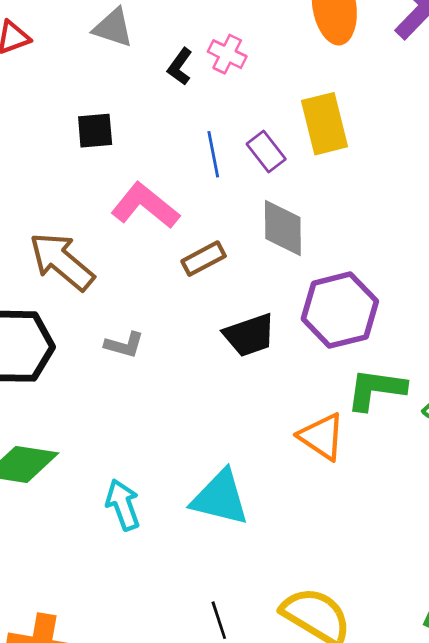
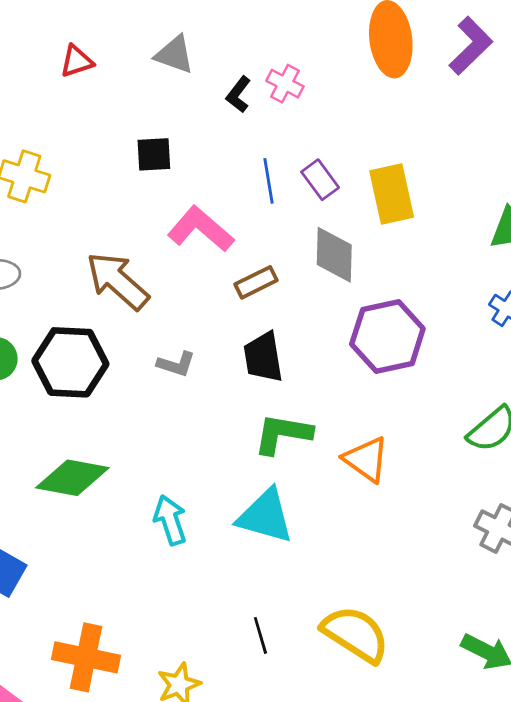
yellow rectangle: (325, 124) -> (392, 194), moved
black trapezoid: (249, 335) -> (263, 357), moved, turned 98
green L-shape: (376, 389) -> (283, 434), moved

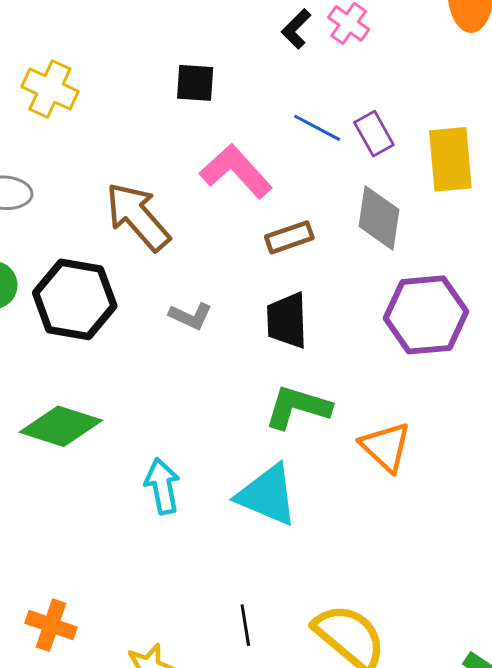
blue line: (269, 181) -> (317, 128), turned -60
orange cross: (86, 657) -> (51, 625), size x0.7

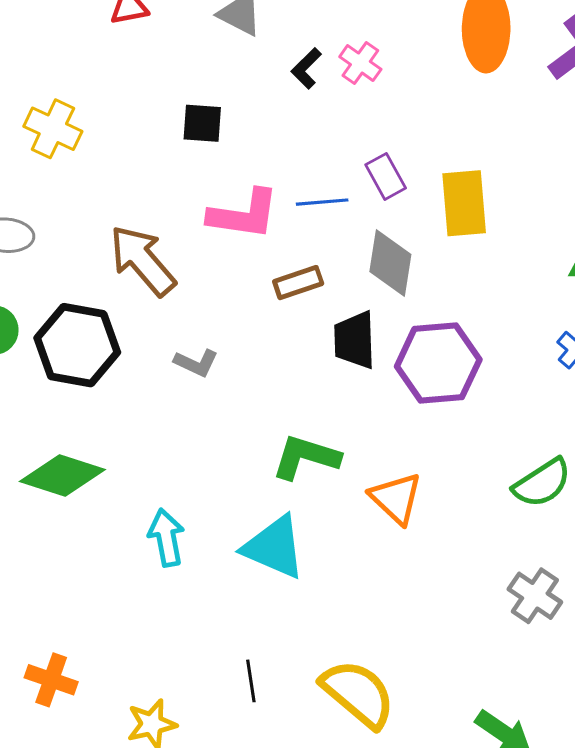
blue line: (317, 128) -> (322, 202), moved, turned -33
pink L-shape: (236, 171) -> (244, 214), turned 140
black trapezoid: (287, 320) -> (354, 340), moved

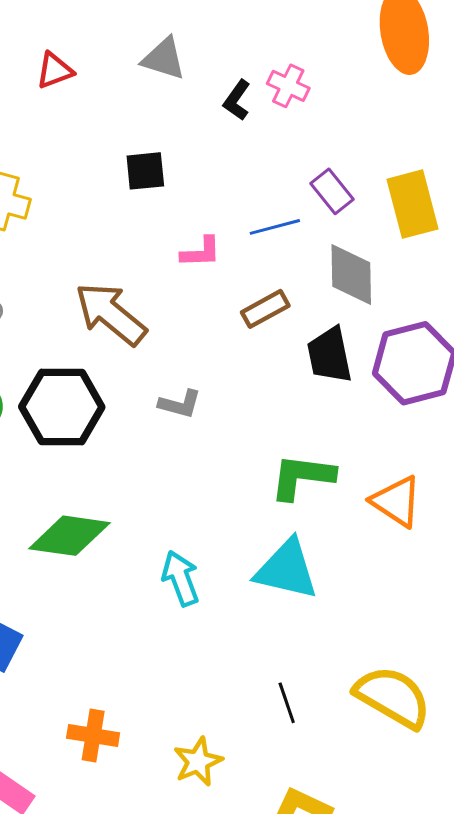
pink L-shape: (244, 214) -> (201, 252), size x0.6

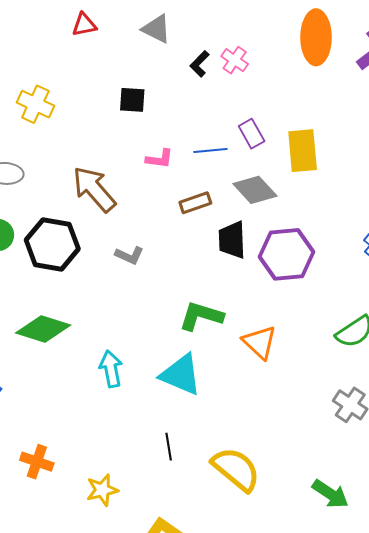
gray diamond: (351, 275) -> (255, 190), turned -51
black line: (287, 703) -> (169, 447), moved

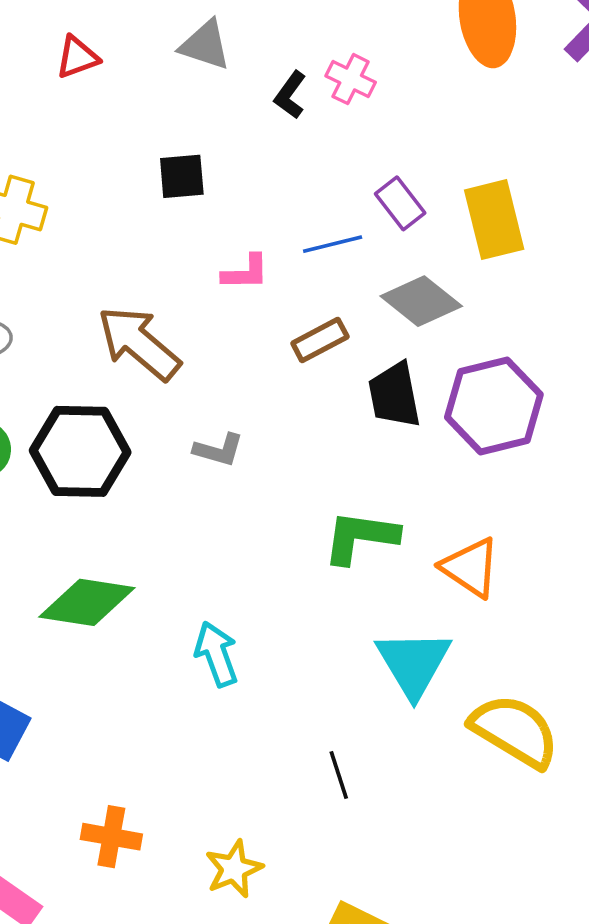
cyan triangle: (181, 375) -> (414, 663), moved, turned 45
yellow semicircle: (236, 469) -> (515, 731), moved

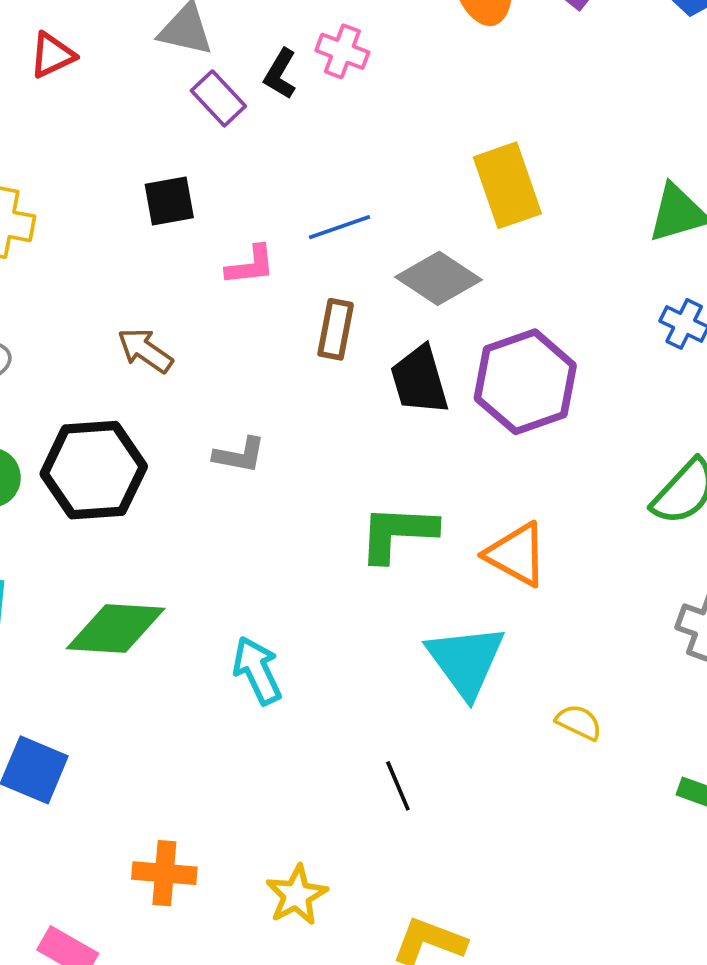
black square: (182, 176) -> (169, 201), moved
purple rectangle: (400, 203) -> (218, 98), moved
brown rectangle: (320, 340) -> (336, 329), turned -46
brown arrow: (139, 343) -> (145, 350), size x0.6
yellow semicircle: (515, 731) -> (579, 722), size x0.5

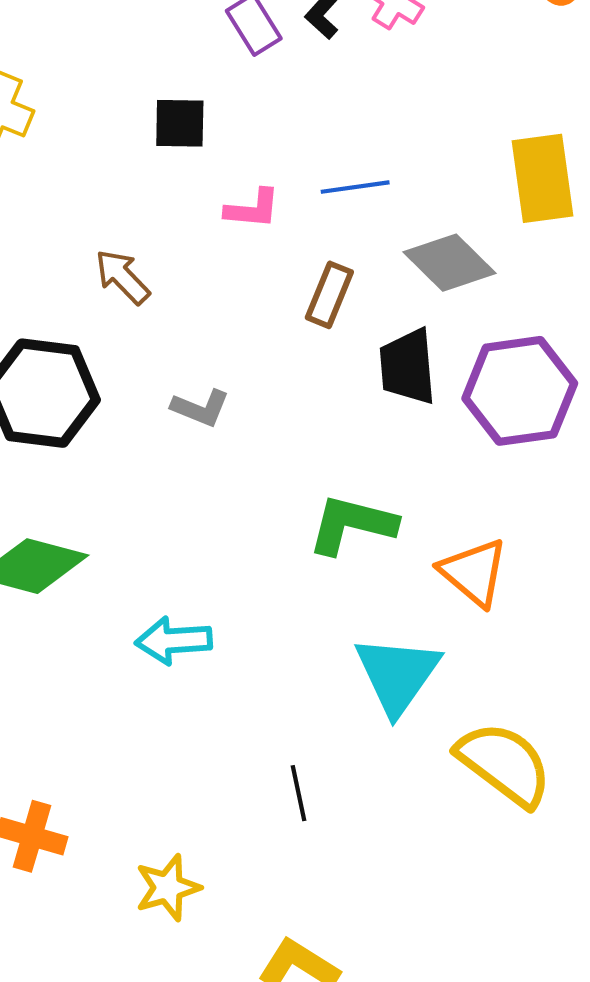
cyan arrow: (257, 670) -> (174, 641), turned -80
yellow semicircle: (579, 722) -> (504, 764), size x2.0

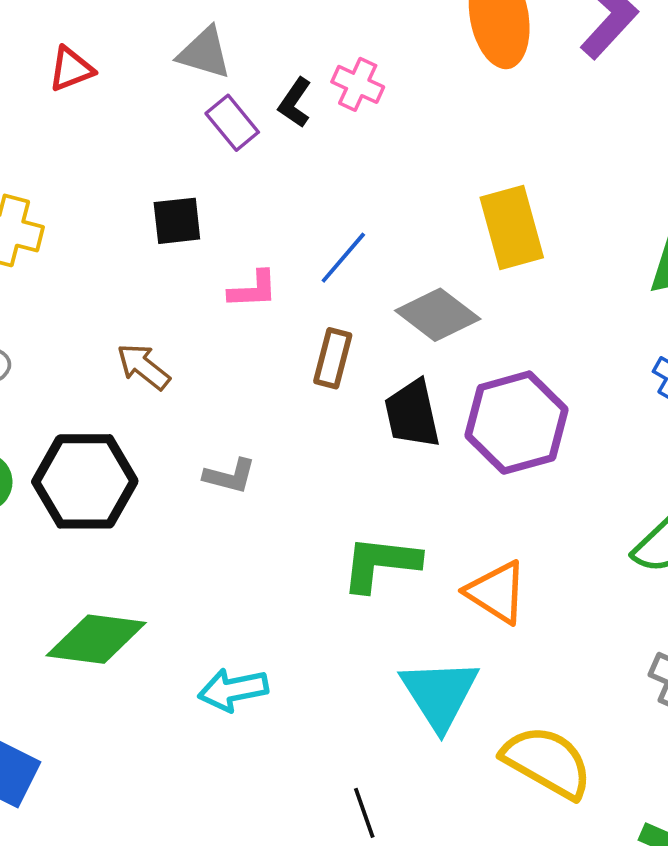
blue line: (355, 187) -> (343, 258), turned -34

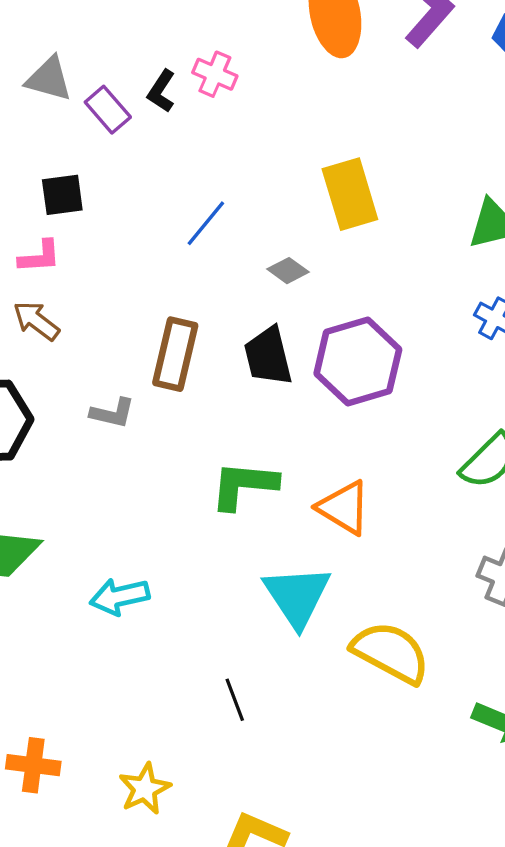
gray triangle: (204, 53) -> (49, 79), moved
pink L-shape: (253, 290) -> (40, 257), moved
gray diamond: (438, 315) -> (288, 271), size x0.6
brown rectangle: (333, 358) -> (175, 354), moved, size x1.4

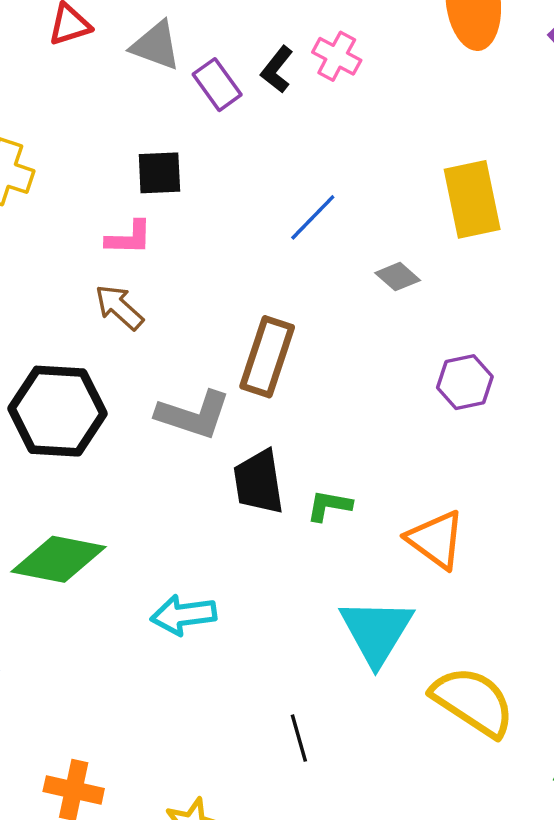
black trapezoid: (268, 356) -> (259, 482), moved
purple hexagon: (358, 362) -> (465, 382), size x0.6
gray L-shape: (113, 413) -> (193, 415), size x1.5
green L-shape: (244, 485) -> (329, 506), size x0.6

